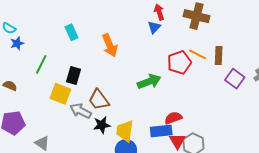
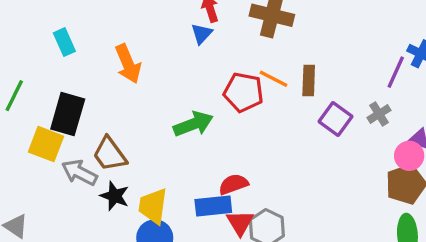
red pentagon: (179, 62) -> (243, 92), turned 30
black rectangle: (74, 76) -> (68, 114), size x1.4
black star: (102, 125) -> (115, 196), turned 30

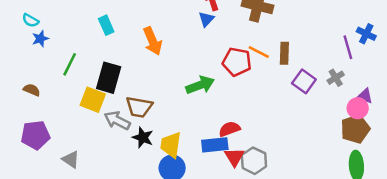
purple line: (396, 72) -> (348, 47), turned -40
brown trapezoid: (110, 154) -> (139, 107), turned -44

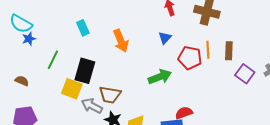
blue triangle: (206, 19) -> (165, 38), moved
cyan semicircle: (31, 20) -> (21, 24), size x1.6
orange line: (259, 52) -> (208, 50), turned 60

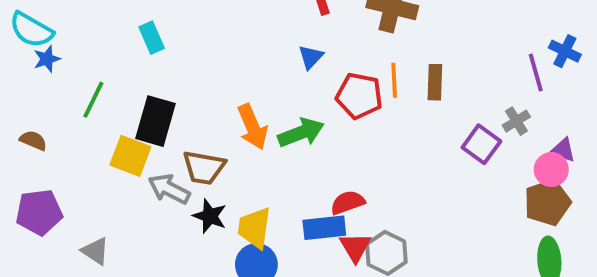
orange arrow: (121, 41) -> (253, 127), moved
purple square: (245, 74) -> (481, 144), moved

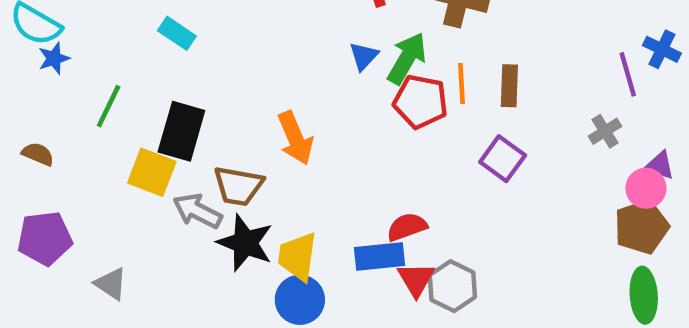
cyan rectangle: (152, 38) -> (177, 33), turned -32
green arrow: (301, 133) -> (407, 58), moved, turned -39
purple square: (481, 144) -> (503, 159), moved
black star: (210, 216) -> (245, 243), size x1.4

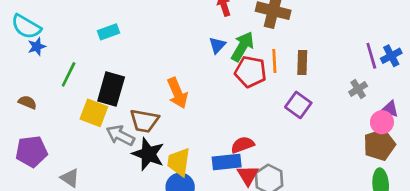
cyan rectangle: (177, 33) -> (108, 32), turned -54
blue cross: (662, 49) -> (391, 56), moved, turned 36

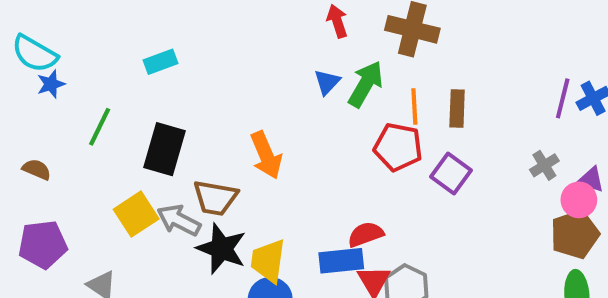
purple line: (371, 56) -> (563, 98), turned 30
red pentagon: (251, 72) -> (398, 147), moved
gray cross: (358, 89) -> (544, 165), moved
yellow square: (94, 113) -> (136, 214), moved, turned 36

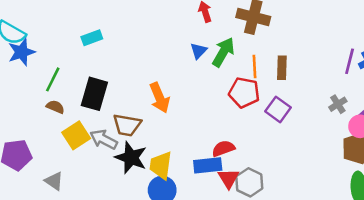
blue star: (51, 84) -> (22, 52), size x1.5
brown semicircle: (37, 169) -> (55, 107), moved

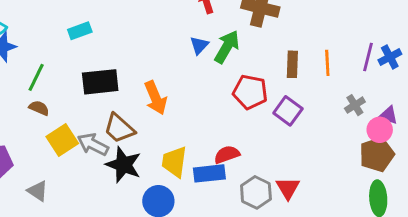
orange line: (255, 66) -> (327, 63), moved
black rectangle: (94, 94) -> (100, 82), moved, turned 68
brown trapezoid: (127, 125) -> (119, 128), turned 32
yellow trapezoid: (161, 165) -> (174, 162), moved
red triangle: (229, 178) -> (288, 188), moved

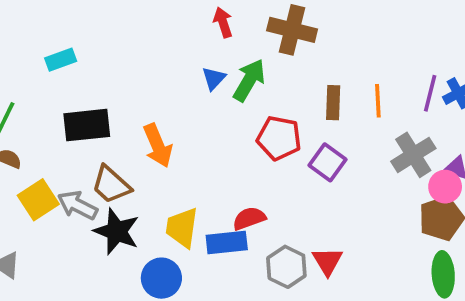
gray cross: (355, 105) -> (413, 155), size x1.6

